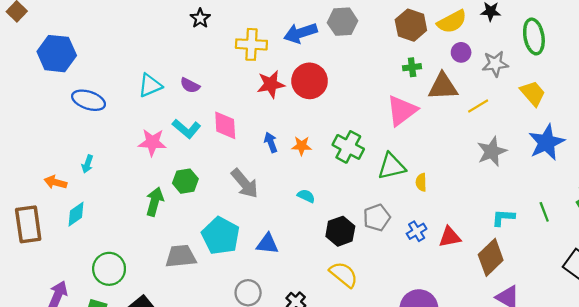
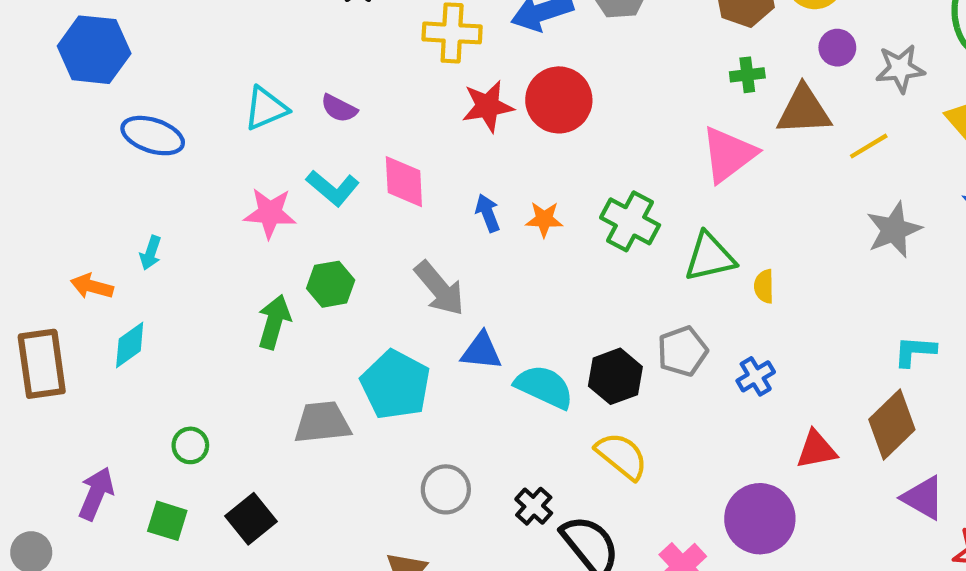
cyan semicircle: (306, 196) -> (544, 387), moved, size x1.8
red triangle: (450, 237) -> (816, 450), moved
blue triangle: (267, 244) -> (481, 351), moved
green circle: (109, 269) -> (190, 445), size x0.6

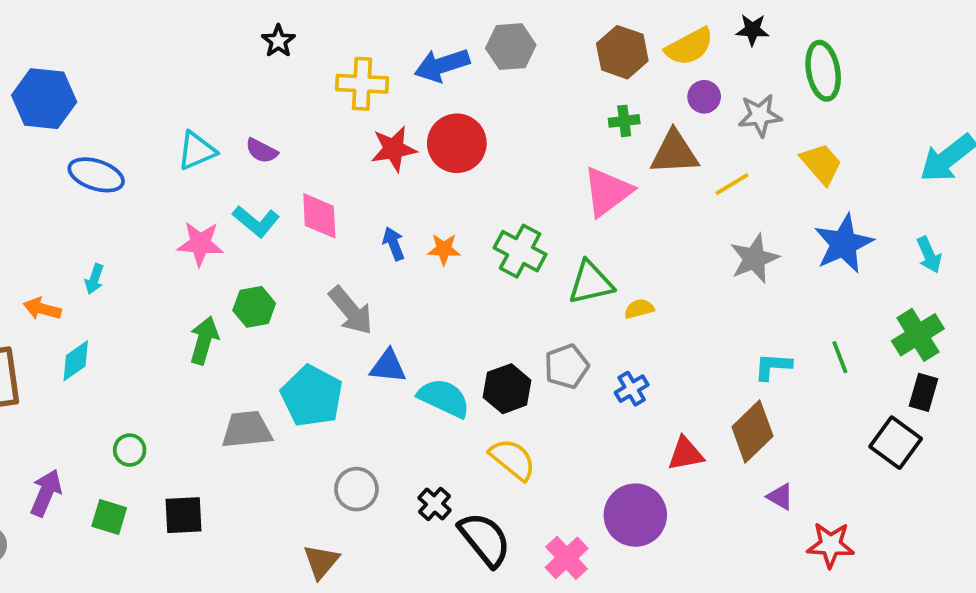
yellow semicircle: (764, 286) -> (639, 309), turned 76
purple triangle: (923, 498) -> (780, 497), size x0.7
black square: (251, 519) -> (184, 515), turned 36

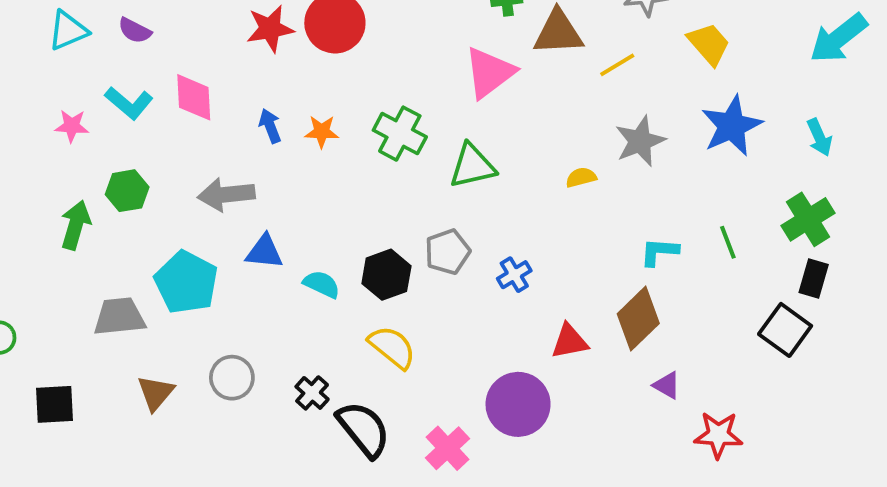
pink star: (200, 244) -> (72, 126), size x0.7
yellow semicircle: (639, 309) -> (581, 177), moved
gray arrow: (351, 311) -> (226, 195), turned 124
cyan semicircle: (444, 398) -> (322, 284), size x0.7
brown triangle: (321, 562) -> (156, 393), moved

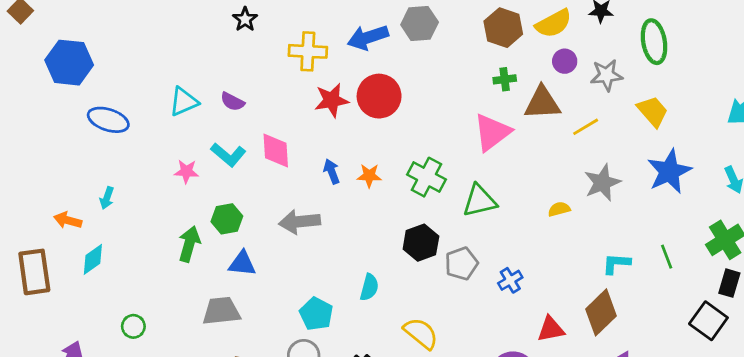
blue triangle: (264, 252) -> (242, 264), moved
black hexagon: (386, 275) -> (421, 243), moved
cyan pentagon: (186, 282) -> (316, 314), moved, size x0.7
cyan semicircle: (322, 284) -> (369, 287), turned 80

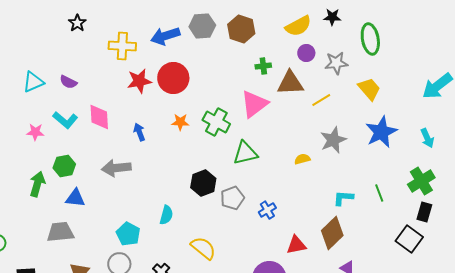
brown hexagon: (503, 28) -> (241, 29), moved
orange star: (369, 176) -> (180, 122), moved
green cross: (426, 177) -> (216, 122), moved

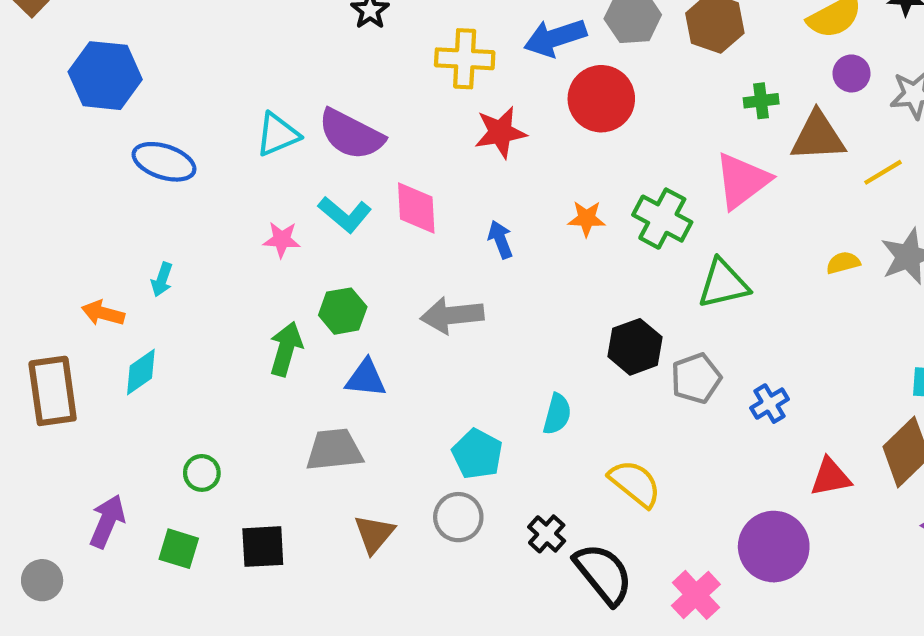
red circle: (173, 78) -> (601, 99), moved
purple semicircle: (68, 82) -> (351, 134), size x1.8
yellow semicircle: (302, 159) -> (843, 263), moved

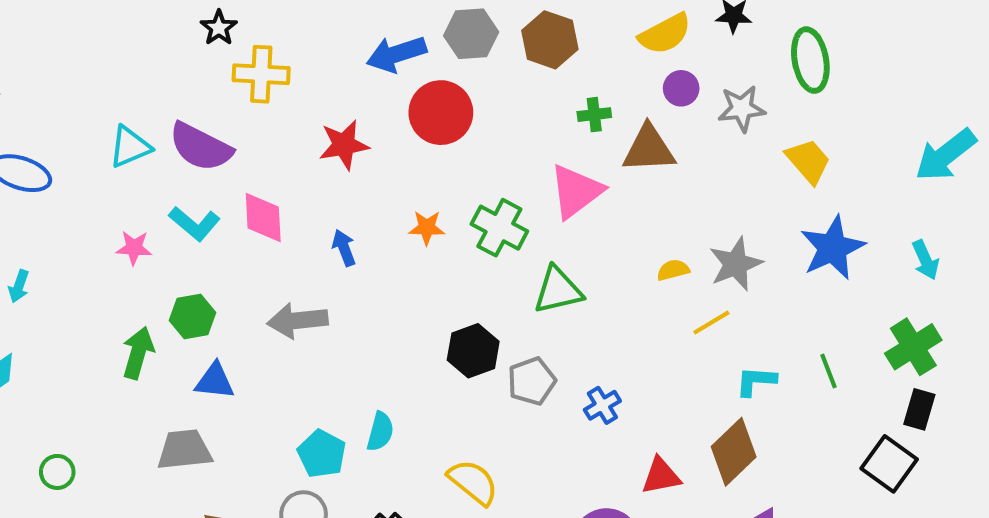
yellow cross: (465, 59) -> (261, 74), moved
yellow line: (883, 172) -> (711, 323), moved
cyan semicircle: (557, 414) -> (380, 432), moved

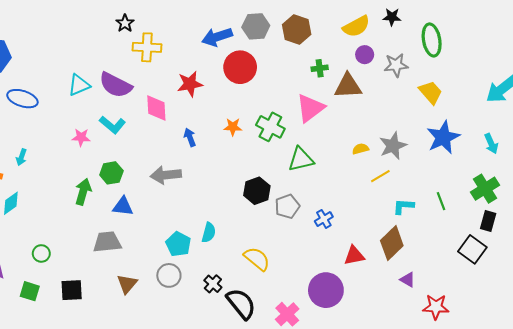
pink diamond: (263, 218) -> (156, 108), moved

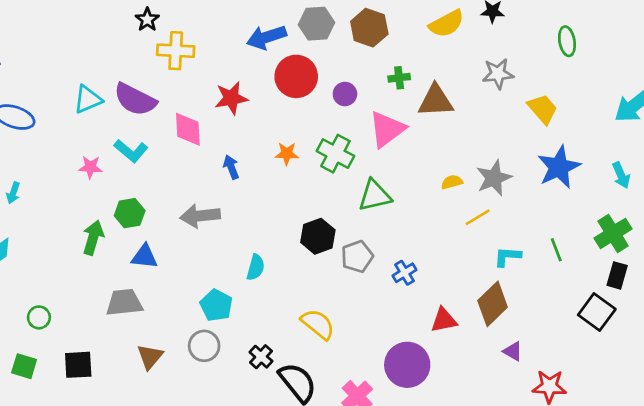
green ellipse: (432, 40) -> (567, 41), moved, size x0.7
purple circle: (365, 55) -> (345, 94), moved
cyan semicircle: (209, 233) -> (256, 267), moved

